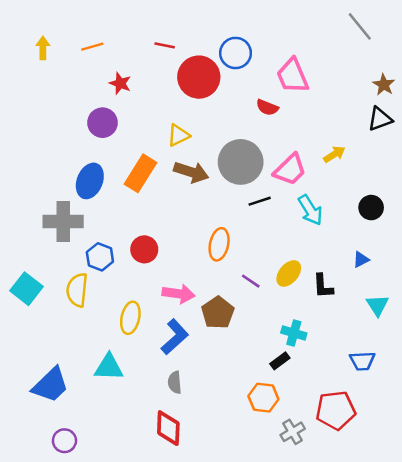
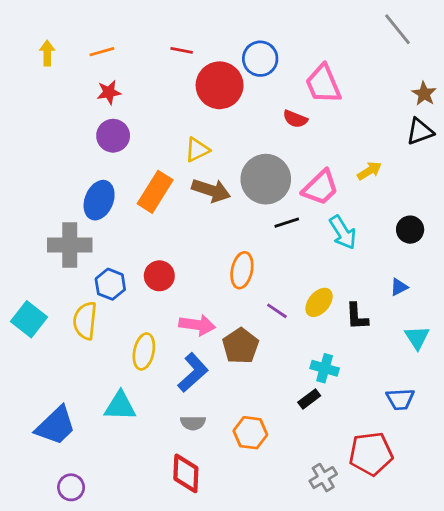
red star: (120, 83) -> (109, 92), moved, turned -30
gray semicircle: (175, 382) -> (193, 423), turned -85
orange hexagon: (263, 398) -> (250, 433), moved

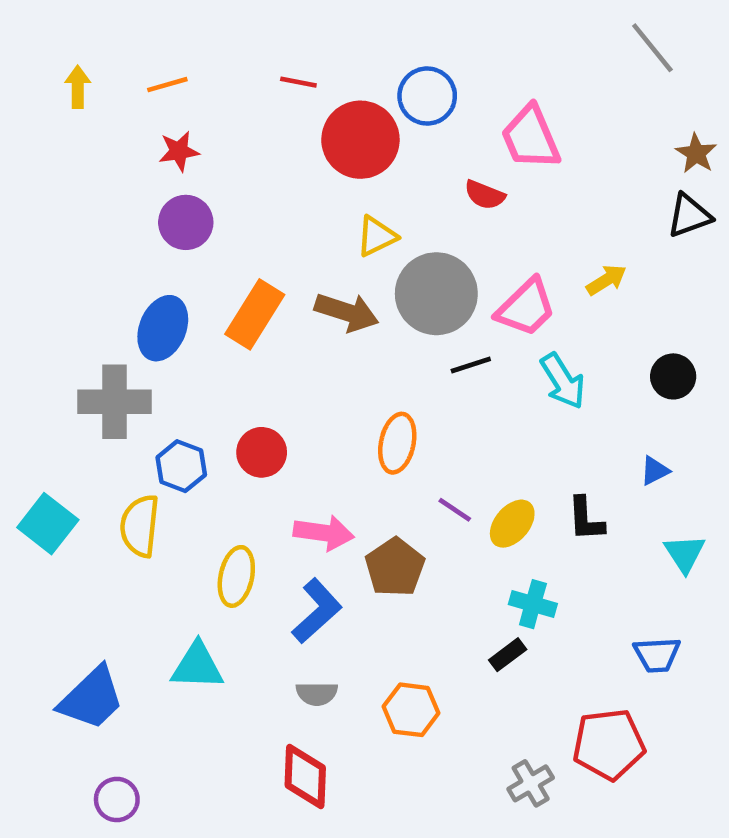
yellow triangle: (197, 150) -> (377, 236), moved
yellow ellipse: (319, 302) -> (512, 524), moved

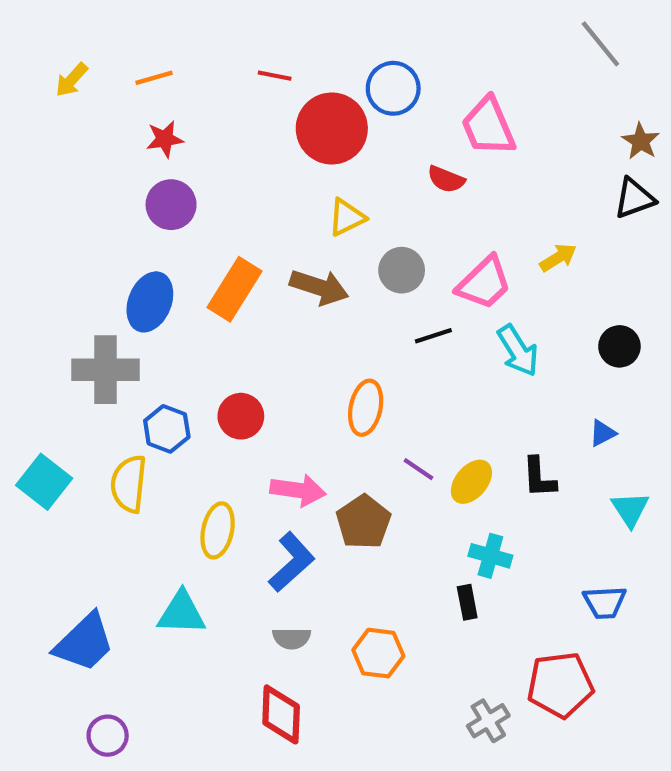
yellow arrow: (78, 87) -> (72, 80), turned -138
gray circle: (436, 294) -> (402, 270), size x0.6
black rectangle: (508, 655) -> (467, 602), turned -64

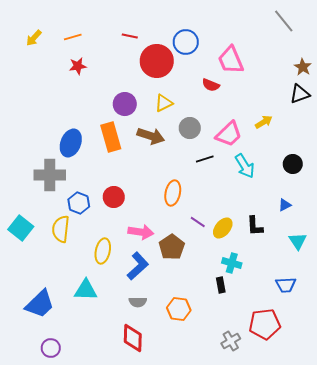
purple circle: (171, 205) -> (125, 104), moved
orange rectangle: (234, 289) -> (111, 137), turned -48

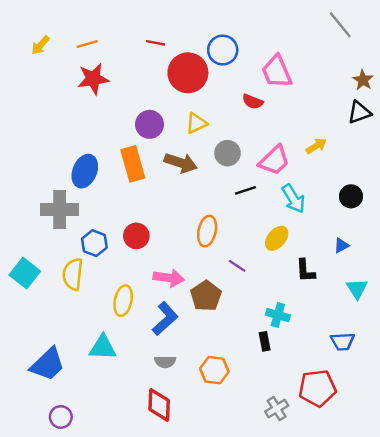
red star: (78, 66) -> (93, 79), size x1.5
yellow ellipse: (223, 228) -> (277, 238), moved

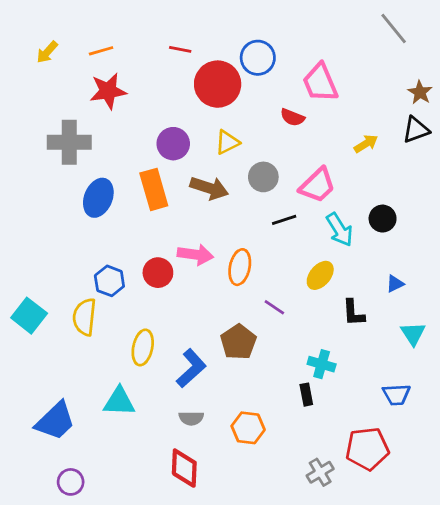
yellow arrow: (316, 146) -> (366, 144), moved
black circle: (351, 196) -> (383, 219), moved
gray cross: (60, 210) -> (69, 142), moved
pink arrow: (169, 278) -> (195, 255), moved

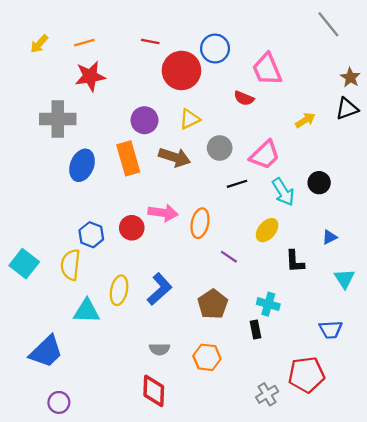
brown pentagon: (238, 342) -> (213, 304), moved
blue L-shape: (191, 368) -> (160, 289), moved
cyan triangle: (119, 402) -> (87, 311), moved

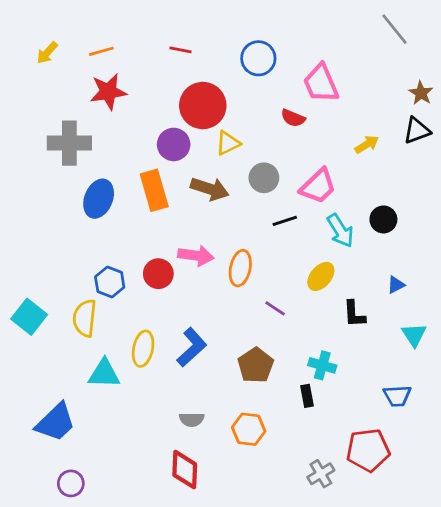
red circle: (181, 70) -> (203, 106), moved

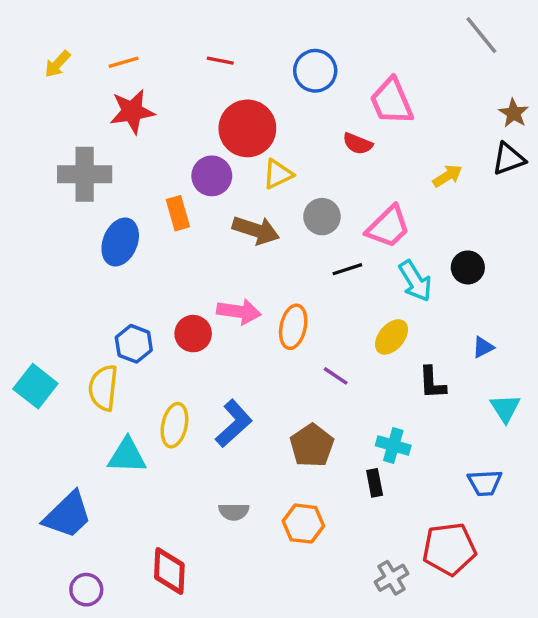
orange rectangle: (154, 190) -> (178, 213), moved, size x0.7
red diamond: (185, 470) -> (169, 571), moved

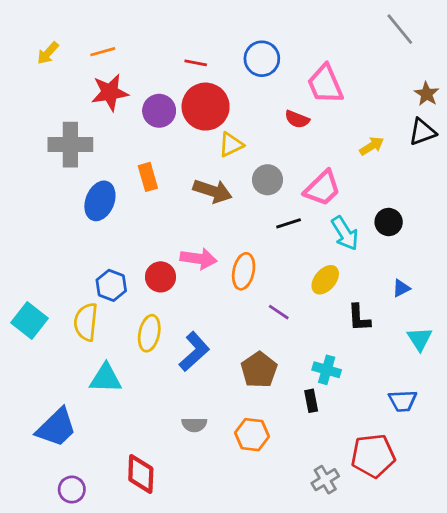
red line: (220, 61) -> (196, 63), moved
purple circle: (212, 176) -> (159, 111), moved
yellow ellipse: (174, 425) -> (149, 333), moved

